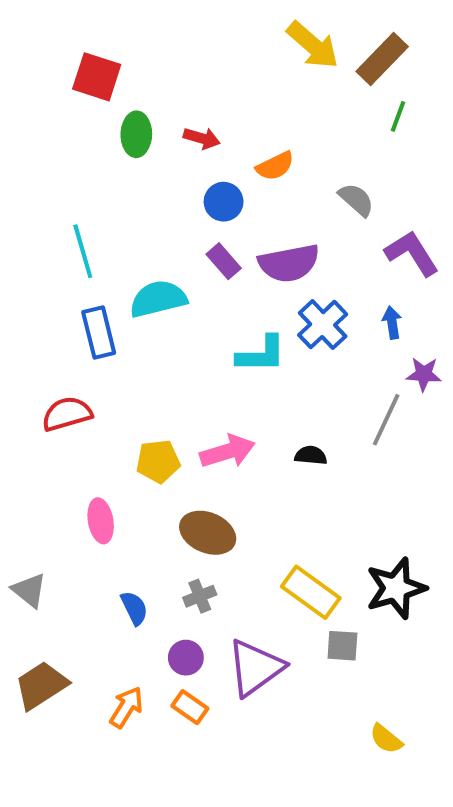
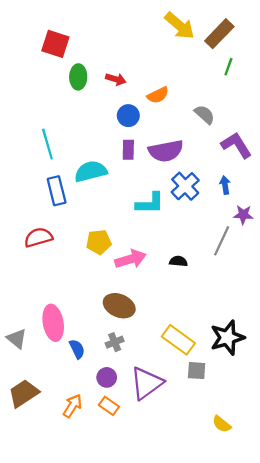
purple rectangle: (224, 261) -> (128, 150), turned 42
yellow pentagon: (158, 461) -> (99, 242), moved
pink ellipse: (101, 521) -> (53, 323), moved, size x1.4

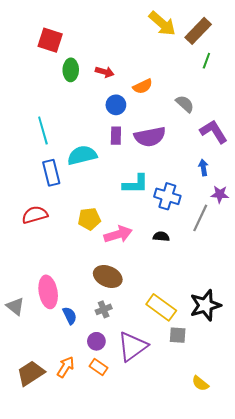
blue cross: (185, 186) -> (167, 196), moved, turned -30
brown trapezoid: (24, 393) -> (31, 373), moved

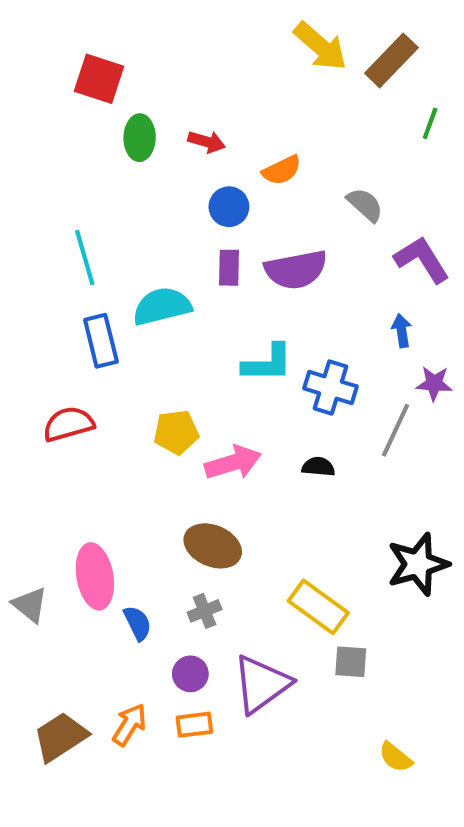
green line: (206, 61) -> (430, 123), moved
black star: (205, 305) -> (418, 564), moved
orange rectangle: (98, 367) -> (194, 725), turned -42

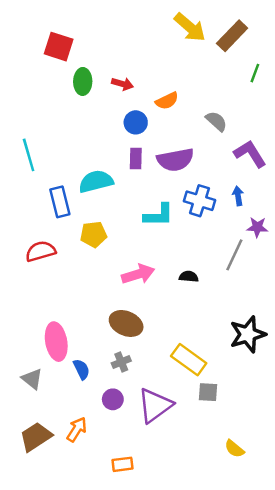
cyan line: (85, 257) -> (29, 155), moved
blue cross: (331, 387) -> (200, 201), moved
yellow pentagon: (176, 432) -> (94, 234), moved
gray triangle: (30, 605) -> (32, 379), moved
orange rectangle: (194, 725) -> (122, 464), moved

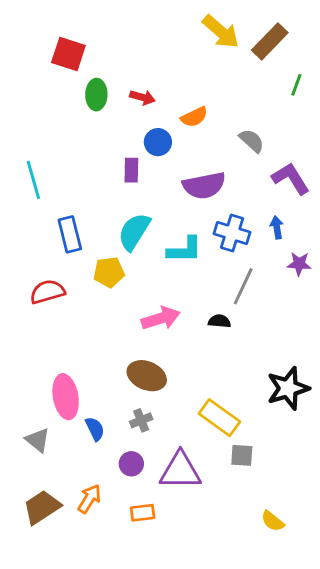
purple rectangle: (136, 159) -> (131, 170), moved
cyan semicircle: (96, 181) -> (134, 232), moved, turned -44
gray line: (234, 255) -> (243, 286), moved
purple triangle: (155, 405) -> (180, 471), turned 36
orange rectangle: (122, 464) -> (143, 513), moved

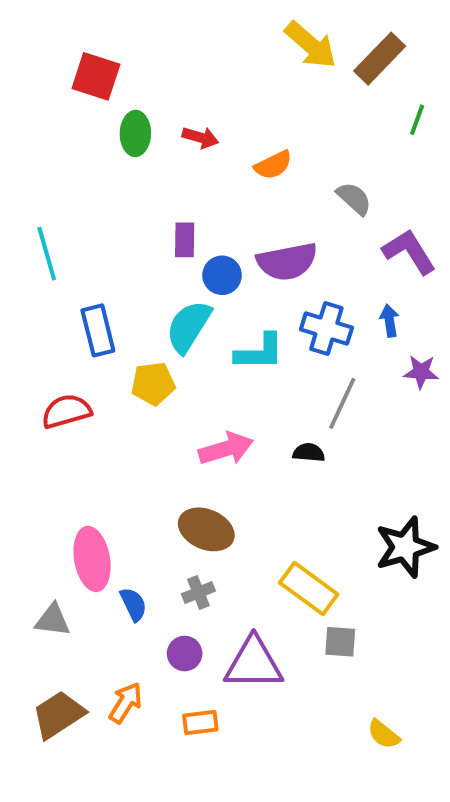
blue circle: (158, 142) -> (222, 275), moved
gray triangle: (38, 440) -> (53, 620), turned -32

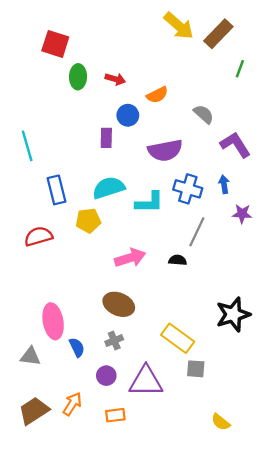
blue circle: (222, 275) -> (128, 115), moved
cyan semicircle: (189, 327) -> (109, 188), turned 40

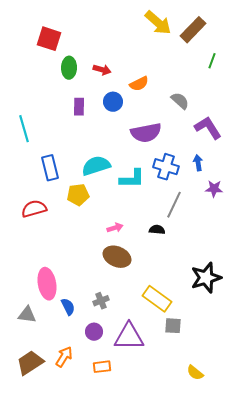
purple rectangle: (106, 138) -> (79, 107), moved
pink arrow: (130, 258) -> (115, 228), size x0.6
brown ellipse: (119, 304) -> (117, 257), moved

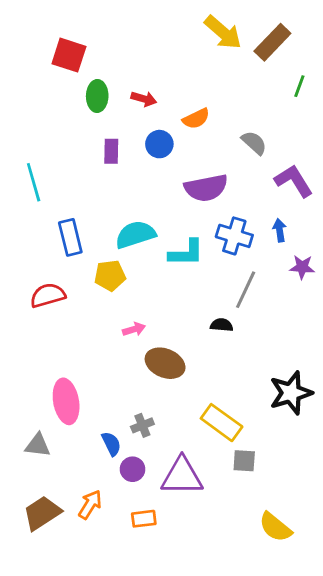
pink arrow: (115, 228) -> (134, 329), moved
blue semicircle: (68, 307) -> (111, 444), moved
yellow semicircle: (195, 373) -> (275, 527), size x1.4

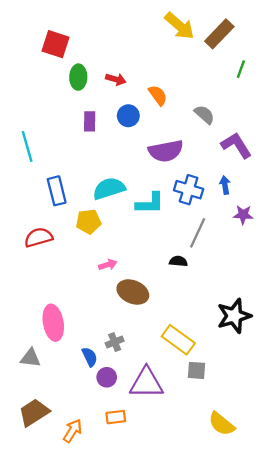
orange semicircle: (196, 119) -> (158, 95), turned -100
orange arrow: (90, 505) -> (73, 431), moved

